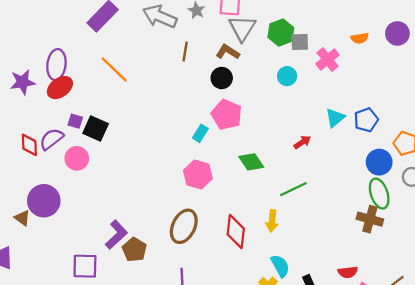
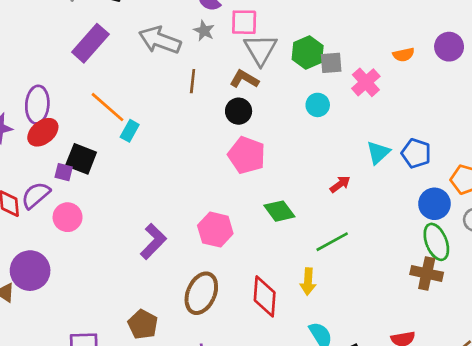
blue pentagon: (366, 120) -> (416, 153), turned -30
black square: (96, 129) -> (81, 159), moved
cyan rectangle: (200, 133) -> (130, 131), moved
purple L-shape: (116, 235) -> (153, 241), moved

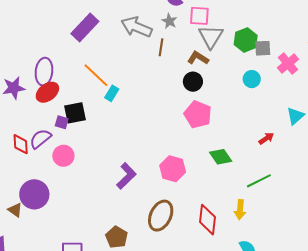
brown line: (193, 81) -> (161, 47), moved
black square: (81, 159) -> (75, 113), turned -35

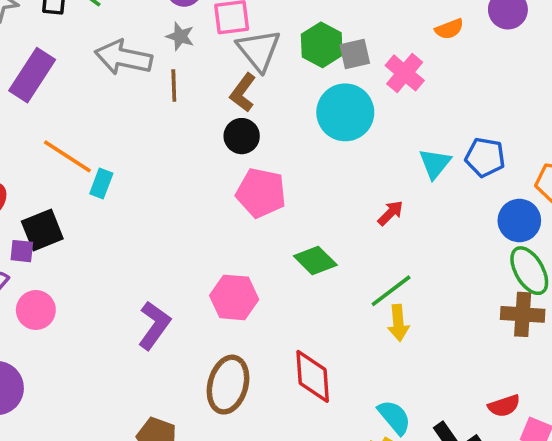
brown L-shape: (198, 58) -> (243, 93), turned -75
cyan circle: (252, 79) -> (345, 112), size x1.8
yellow arrow: (240, 210) -> (398, 323), moved

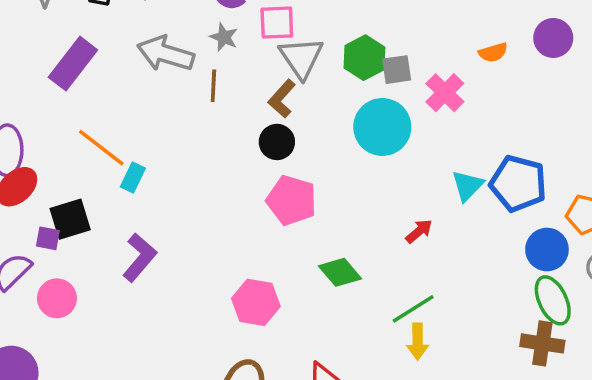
blue pentagon: (485, 157) -> (518, 184), size x1.4
purple L-shape: (154, 325) -> (140, 257), moved

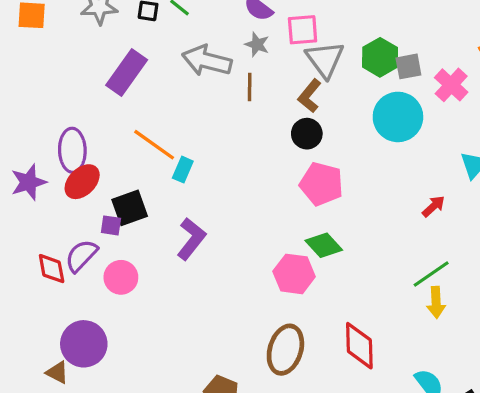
green diamond: (340, 272) -> (324, 245), moved

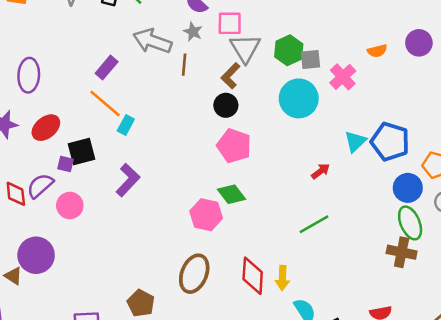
purple rectangle: (127, 73) -> (107, 67), moved, size x0.7
purple ellipse: (72, 150) -> (29, 75), moved
yellow arrow: (436, 302) -> (282, 278), moved

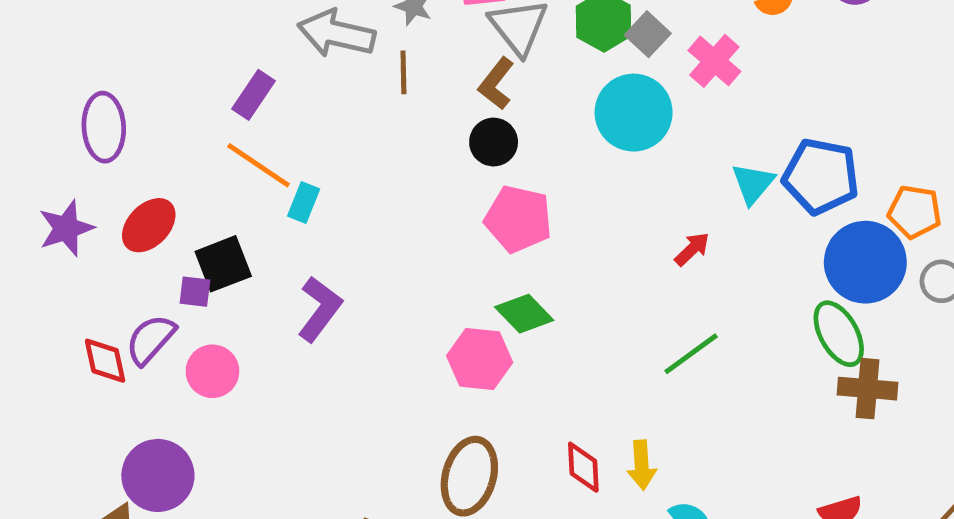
gray square: (310, 59) -> (648, 34), turned -35
blue circle: (408, 188) -> (865, 262), size x1.4
green ellipse: (410, 223) -> (839, 334), moved
red diamond: (253, 276) -> (583, 467), size x0.7

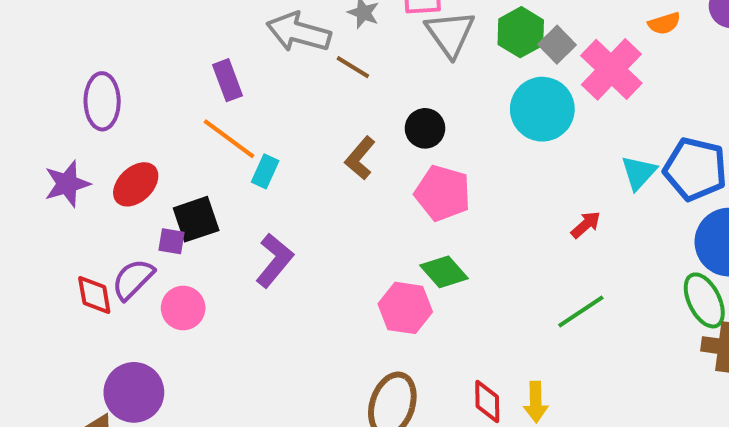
pink cross: (714, 61) -> (611, 69), size x1.4
brown line: (403, 72) -> (353, 67), turned -60
brown L-shape: (496, 84) -> (360, 158), moved
purple rectangle: (253, 95) -> (228, 80), turned -57

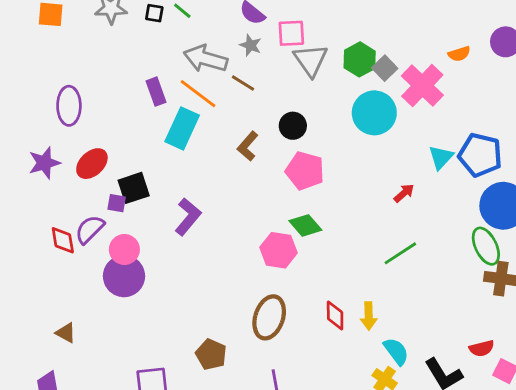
orange line: (229, 139) -> (198, 94), moved
cyan rectangle: (265, 171) -> (182, 128), moved, size x1.8
purple circle: (134, 392) -> (124, 276), moved

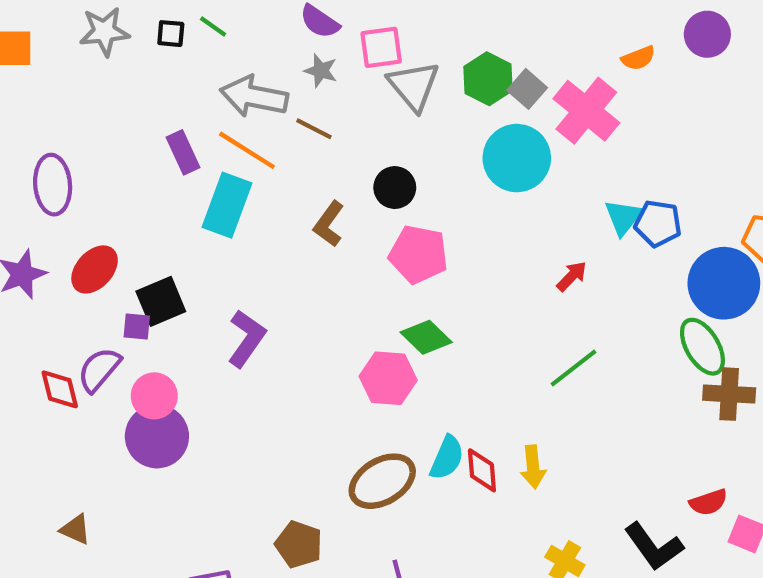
blue pentagon: (480, 155) -> (658, 223), moved, size x0.7
brown ellipse: (269, 317) -> (382, 481), turned 45
cyan semicircle: (396, 351) -> (447, 458), moved, turned 64

